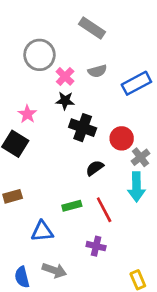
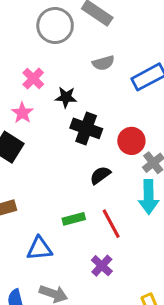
gray circle: (39, 55) -> (55, 26), moved
pink cross: (65, 76) -> (33, 79), moved
purple cross: (96, 246) -> (102, 266), turned 30

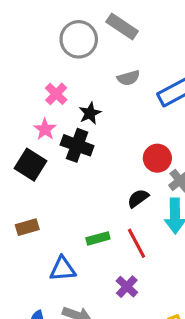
black star: (66, 97) -> (90, 113), turned -30
black cross: (86, 128) -> (77, 145), moved
black semicircle: (100, 175) -> (138, 198), moved

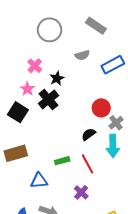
gray rectangle: (122, 26) -> (96, 26), moved
black cross: (77, 145) -> (48, 99), turned 30
brown rectangle: (27, 227) -> (16, 153), size x1.5

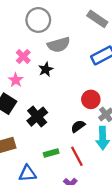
gray rectangle: (96, 26) -> (97, 19), moved
gray semicircle: (82, 55) -> (59, 45), moved, size x1.5
black cross: (48, 99) -> (37, 117), moved

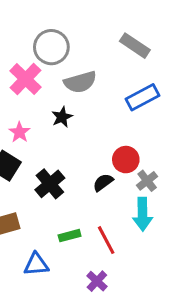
pink cross: (23, 56) -> (26, 79), moved, size x1.5
black semicircle: (78, 126) -> (103, 182), moved

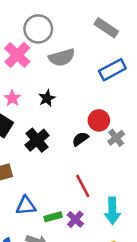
black star: (62, 117) -> (47, 98), moved
cyan arrow: (143, 214) -> (112, 211), moved
green rectangle: (70, 236) -> (53, 217), moved

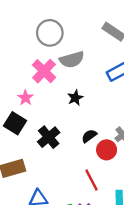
pink cross: (17, 55) -> (44, 71), moved
black star: (47, 98) -> (75, 98), moved
red circle: (99, 120) -> (107, 150), moved

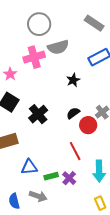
pink cross: (44, 71) -> (34, 57), turned 30
pink star: (25, 98) -> (10, 74), moved
black star: (75, 98) -> (73, 80), moved

